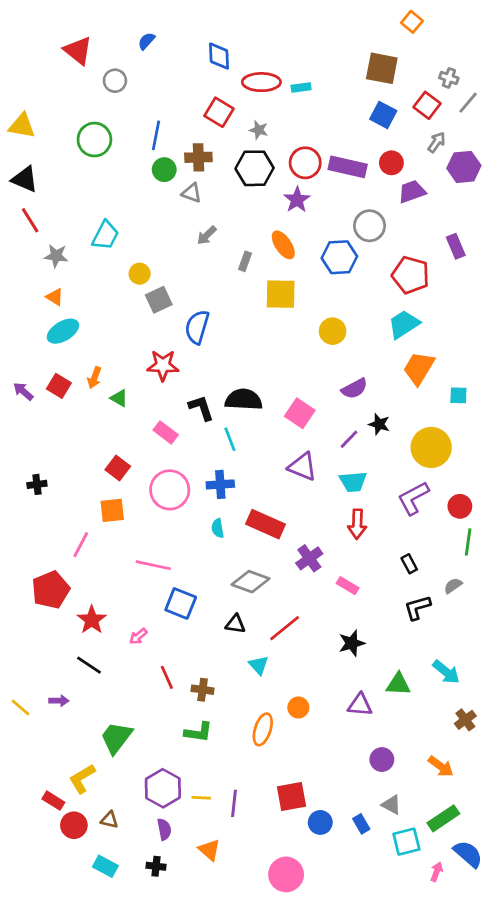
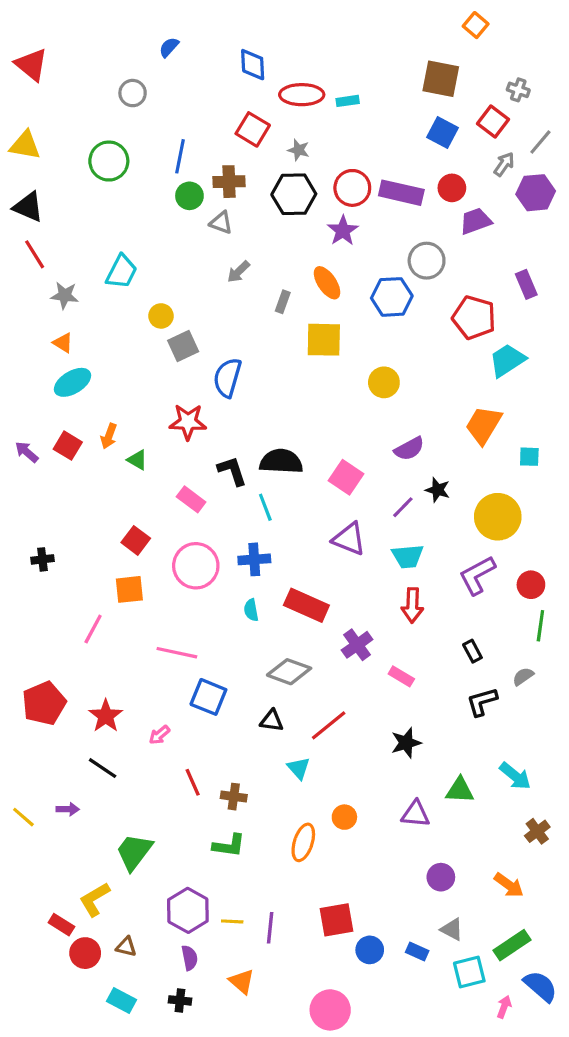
red triangle: (78, 51) -> (31, 65), moved
gray line: (468, 103) -> (540, 142), moved
cyan trapezoid: (404, 324) -> (507, 360), moved
red pentagon: (51, 590) -> (44, 703), moved
blue rectangle: (361, 824) -> (417, 951), turned -36

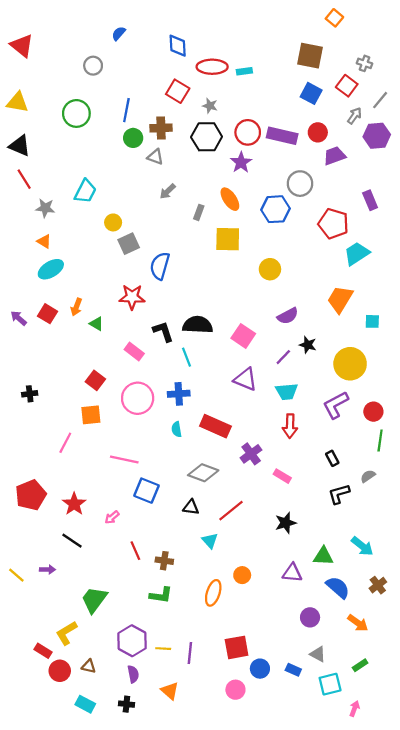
green rectangle: (512, 945) -> (360, 665), size x0.6
blue semicircle: (540, 986) -> (338, 587), moved
pink circle: (330, 1010) -> (235, 690), moved, size x0.7

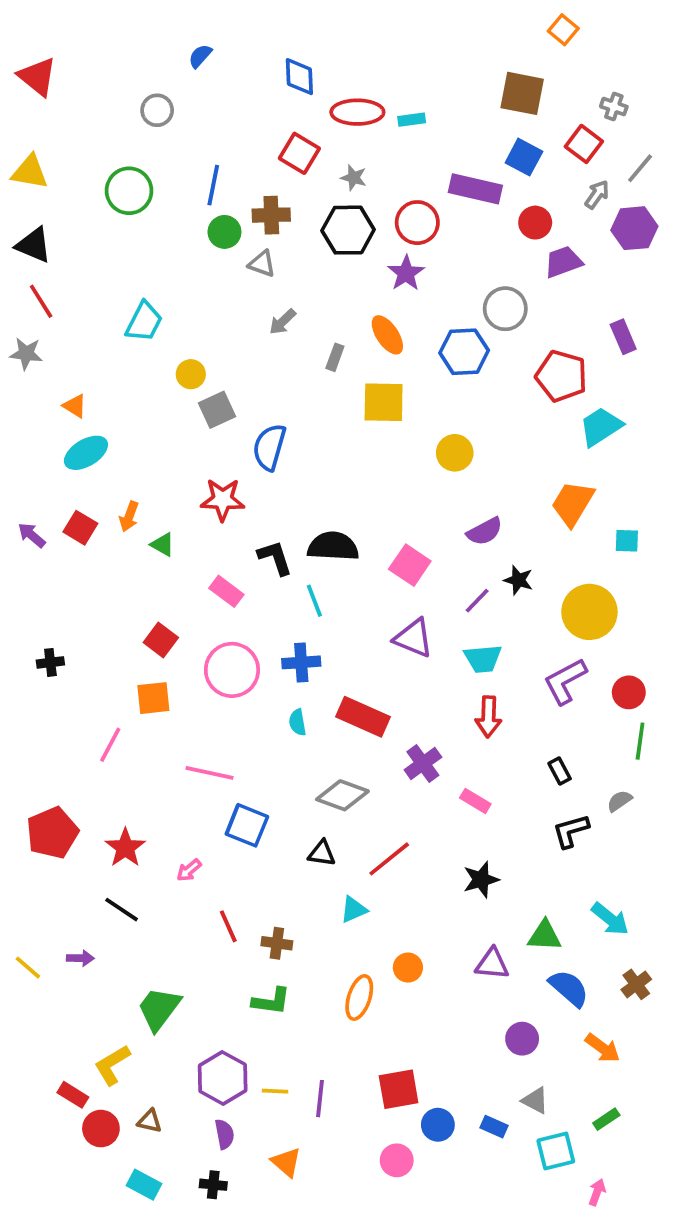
purple rectangle: (282, 136) -> (475, 189), moved
gray star: (45, 208) -> (26, 354), moved
cyan triangle: (210, 541) -> (354, 910), turned 48

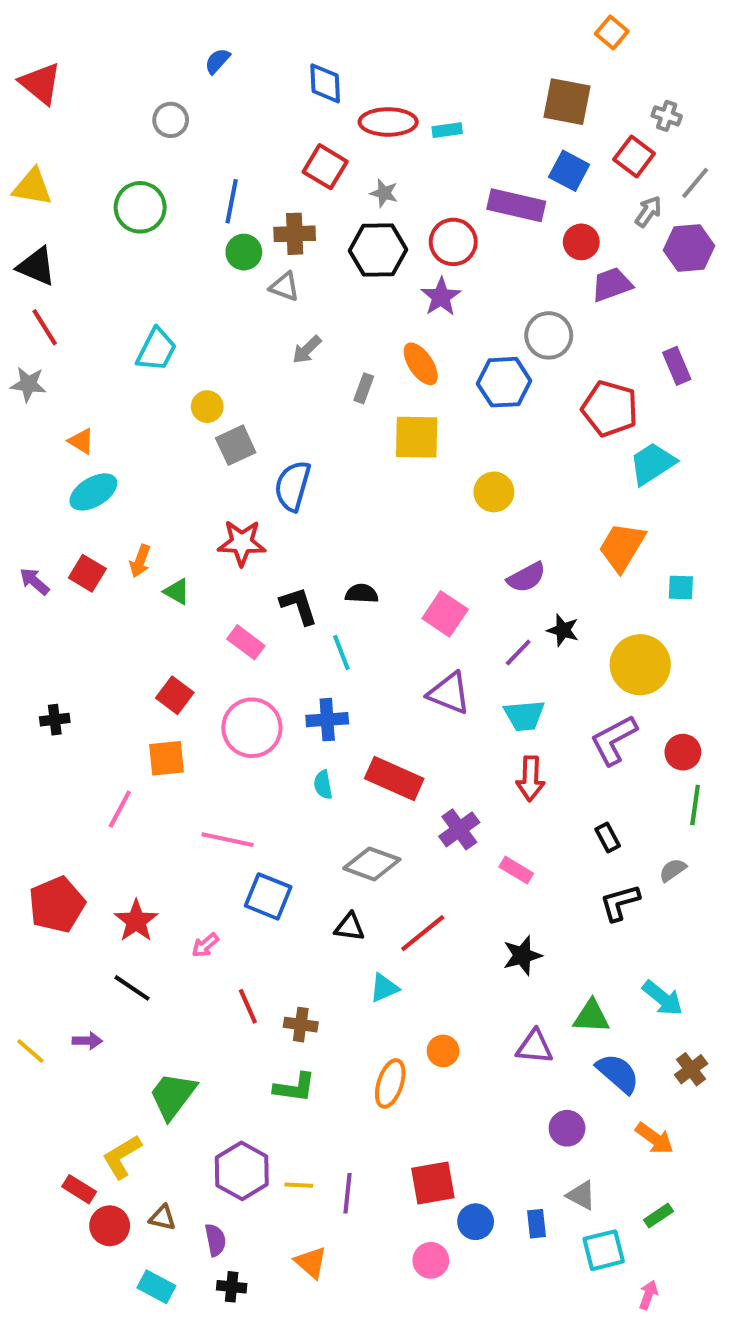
black semicircle: (333, 546) -> (362, 594), size x0.6
blue rectangle: (494, 1127) -> (537, 1224), turned 60
purple semicircle: (224, 1134) -> (215, 1240), moved

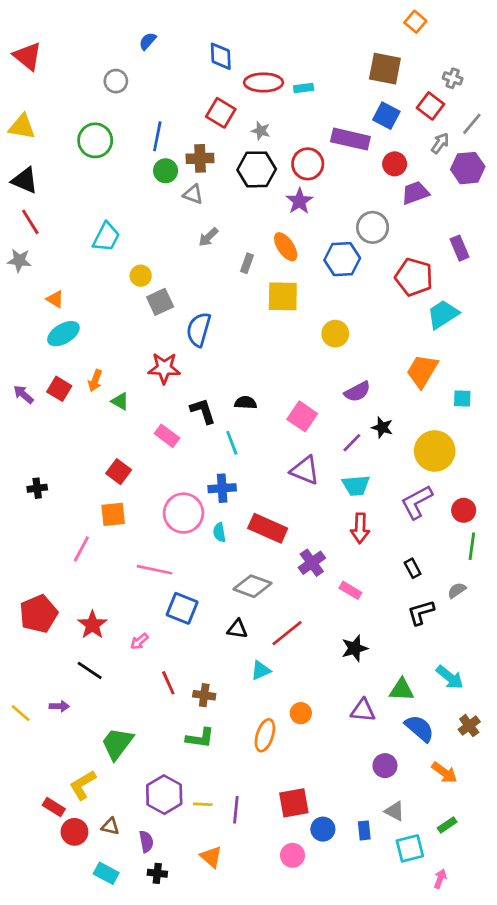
pink circle: (252, 728) -> (183, 513), moved

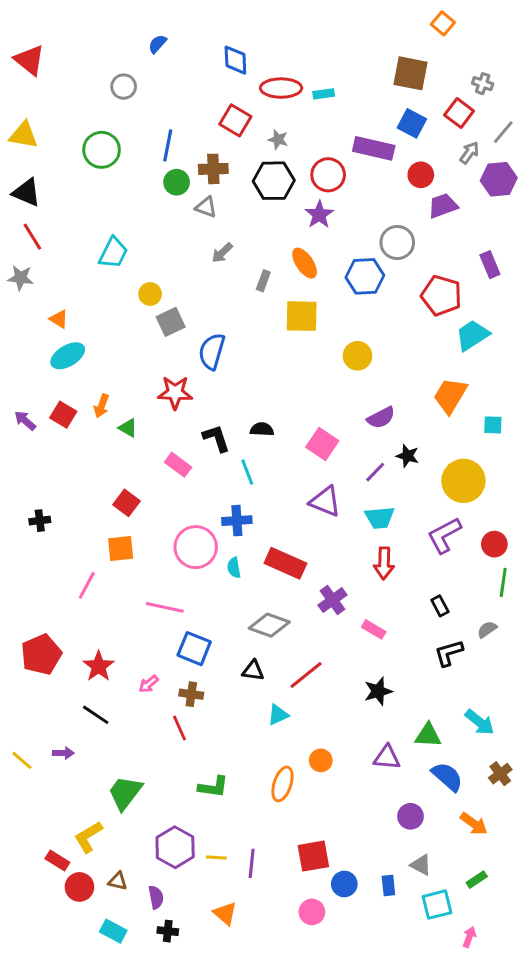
brown cross: (204, 695) -> (191, 694), moved

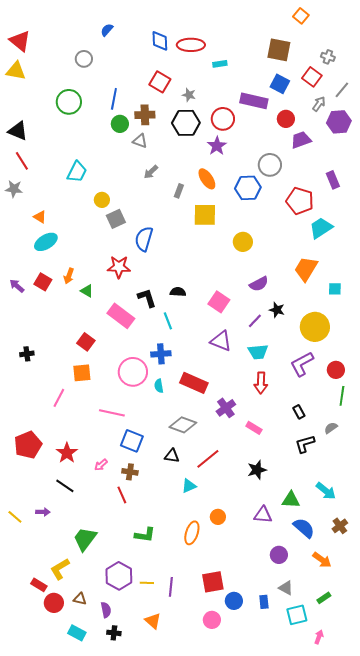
red ellipse: (281, 88) -> (191, 45), moved
yellow triangle: (24, 135) -> (16, 71), moved
pink rectangle: (178, 465) -> (121, 316), size x1.5

